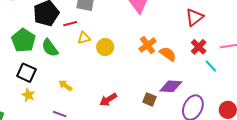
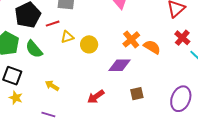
purple diamond: (171, 86) -> (120, 65), moved
brown square: (149, 99) -> (137, 94), turned -32

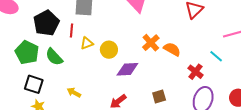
red line: (53, 24) -> (72, 30), turned -64
red cross: (182, 38) -> (195, 72), moved
purple diamond: (120, 65) -> (127, 69), moved

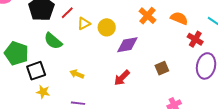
red line: (72, 30) -> (67, 13), turned 48
orange semicircle: (172, 49) -> (179, 18), moved
green pentagon: (27, 52) -> (16, 53), moved
black square: (34, 84) -> (36, 71), turned -30

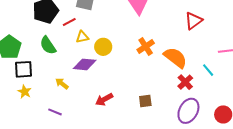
orange semicircle: (179, 18) -> (175, 58), size x1.4
purple diamond: (127, 45) -> (85, 64), moved

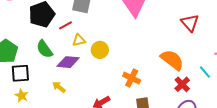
red triangle: (194, 21) -> (190, 23), turned -36
orange cross: (146, 46) -> (132, 78), moved, turned -30
purple diamond: (85, 64) -> (68, 62), moved

